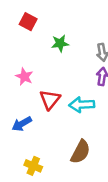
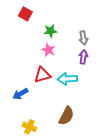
pink star: (24, 77) -> (48, 50), moved
red triangle: (50, 100) -> (42, 75), turned 36

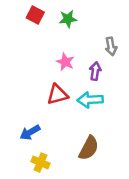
green star: (50, 31) -> (68, 19), moved
purple arrow: (83, 57) -> (95, 71), moved
blue arrow: (20, 94) -> (30, 132), moved

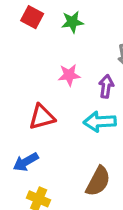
pink star: (65, 62) -> (69, 75), turned -30
red triangle: (57, 95) -> (42, 117), moved

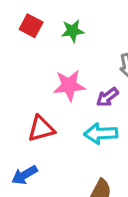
pink star: (69, 75) -> (69, 85), size x1.4
purple arrow: (106, 86) -> (107, 97), turned -135

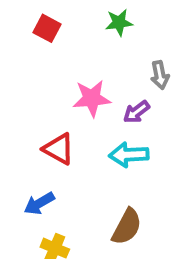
green star: (73, 31) -> (119, 22), moved
red triangle: (41, 129) -> (59, 149), turned 44

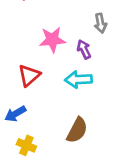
purple arrow: (136, 112) -> (84, 49), turned 102
red triangle: (59, 149) -> (29, 75), turned 50

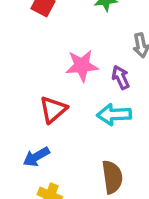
brown semicircle: (77, 130) -> (112, 177), turned -36

